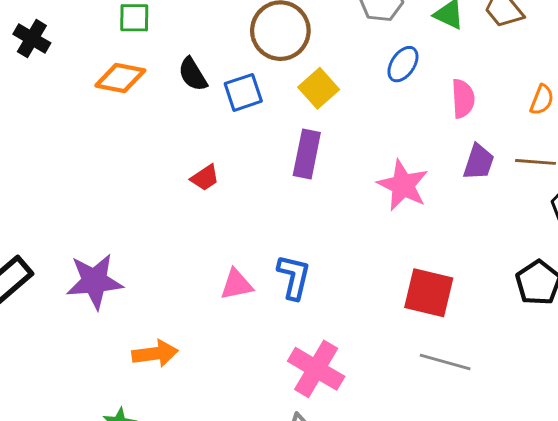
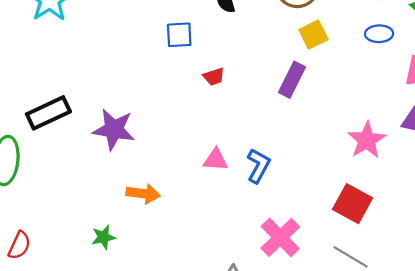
blue ellipse: (403, 64) -> (379, 34), turned 40
blue square: (243, 92) -> (179, 35), moved
pink star: (403, 185) -> (367, 140), moved
pink cross: (316, 369) -> (280, 237), moved

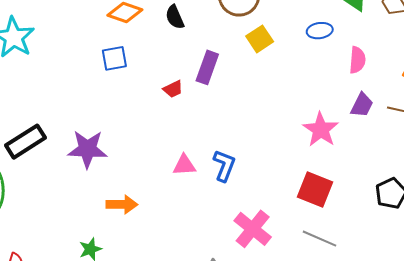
blue square: (179, 35) -> (114, 58), moved
purple rectangle: (292, 80) -> (207, 67), moved

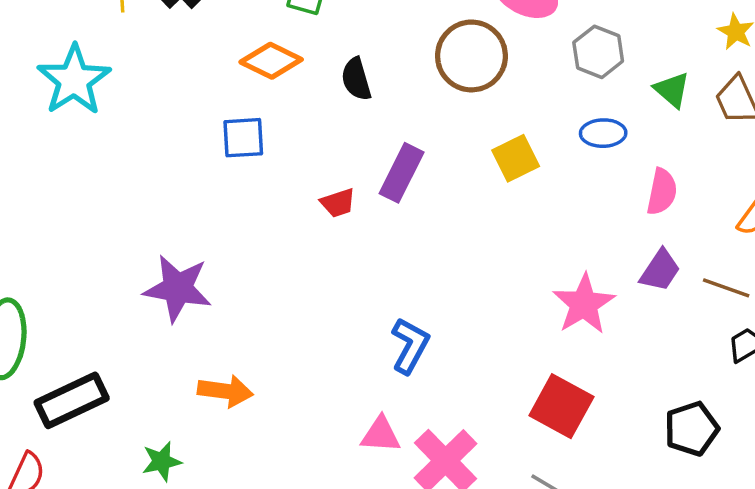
yellow square: (260, 39) -> (516, 158), moved
black rectangle: (25, 142) -> (72, 400), moved
pink triangle: (184, 165) -> (381, 435), moved

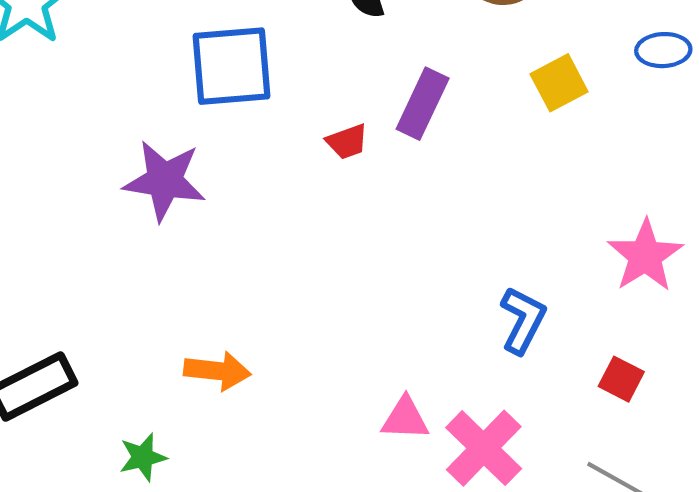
blue square: (243, 138) -> (232, 66), size x1.6
purple star: (178, 288) -> (165, 181), moved
blue L-shape: (410, 346) -> (523, 320), moved
red square: (561, 406) -> (621, 379), size x0.6

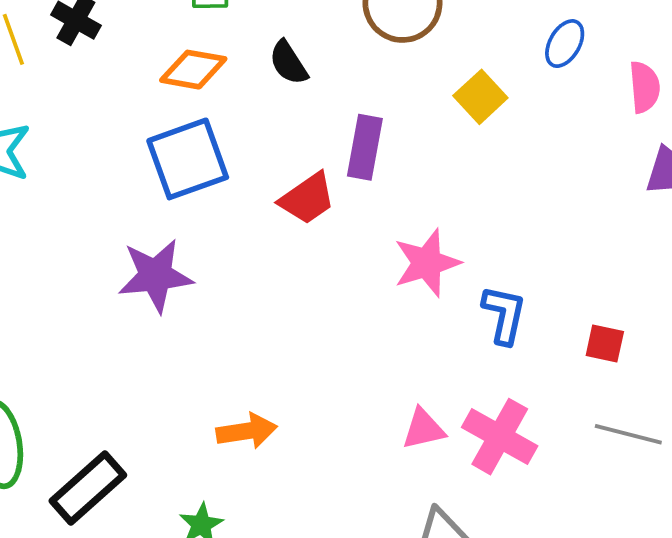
blue ellipse: (663, 50) -> (565, 44), turned -42
red trapezoid: (347, 142) -> (307, 198), size x1.5
pink star: (645, 256) -> (427, 263), moved, turned 30

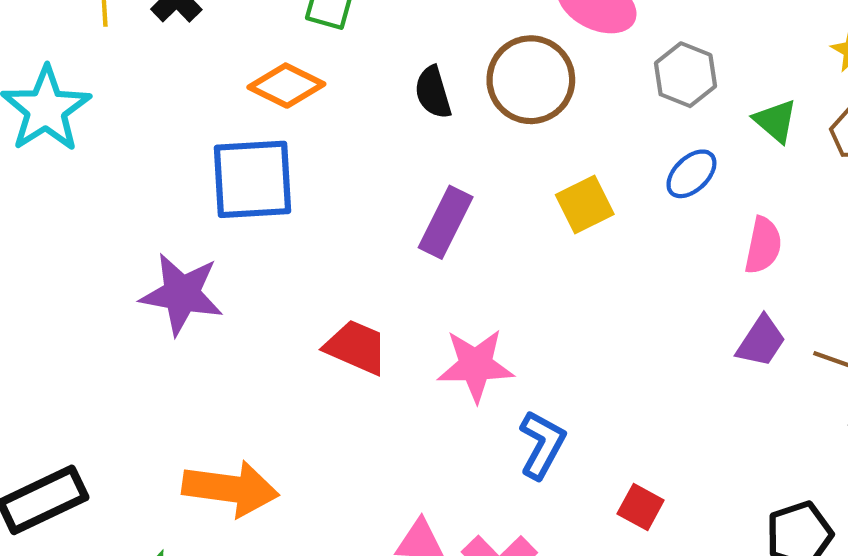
black semicircle: (288, 63) -> (433, 92), moved
red trapezoid: (307, 198) -> (356, 347), moved, turned -138
orange arrow: (247, 431) -> (230, 489), size x1.4

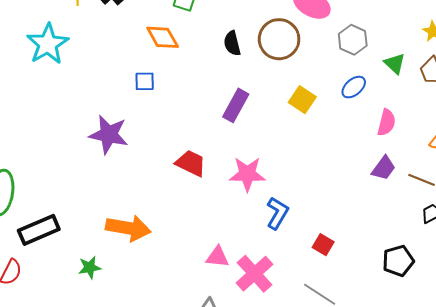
orange diamond: (286, 86) -> (163, 37), turned 32
blue square: (252, 179) -> (145, 81), size x0.5
yellow square: (585, 204) -> (302, 100), turned -32

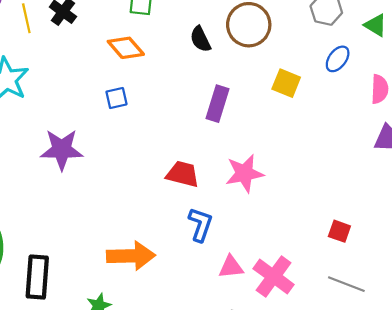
purple star: (109, 134) -> (62, 149), moved
blue L-shape: (277, 213) -> (200, 224), moved
black rectangle: (39, 230) -> (37, 277), turned -51

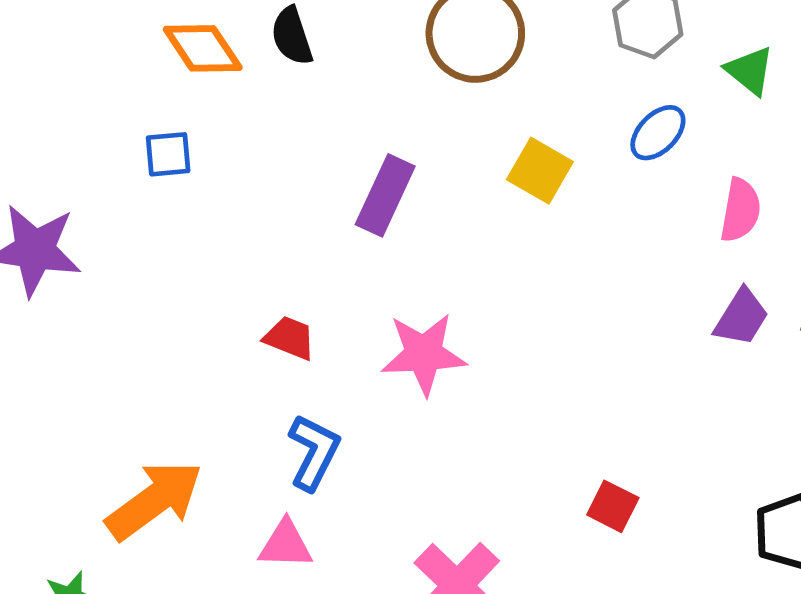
black semicircle: (200, 39) -> (292, 36), moved
red trapezoid: (183, 174) -> (290, 338), size x0.7
orange arrow: (131, 256) -> (154, 500), turned -42
pink triangle: (231, 267) -> (285, 544), moved

